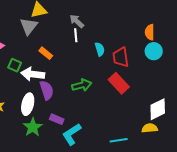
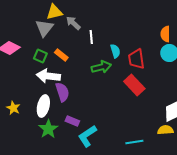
gray arrow: (77, 21) -> (73, 23), moved
green square: (15, 65) -> (40, 56), moved
green arrow: (82, 85) -> (101, 67), moved

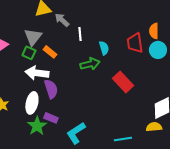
gray triangle: (44, 28) -> (33, 37), moved
red trapezoid: (136, 59) -> (135, 43), moved
purple rectangle: (72, 121) -> (51, 118), moved

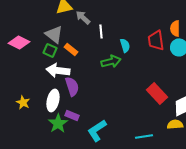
gray triangle: (33, 37) -> (54, 34), turned -30
red rectangle: (123, 82) -> (157, 93), moved

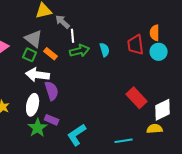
white line: (101, 31) -> (73, 36), moved
green arrow: (111, 61) -> (80, 51), moved

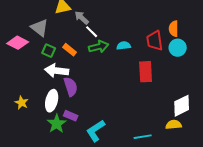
white line: (73, 36) -> (92, 32), turned -40
gray triangle: (34, 39) -> (40, 28), moved
cyan semicircle: (105, 50) -> (124, 46), turned -80
red rectangle: (137, 98) -> (146, 72), moved, turned 40

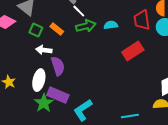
white arrow: (57, 71) -> (44, 50), size x0.7
red rectangle: (146, 72) -> (133, 51), turned 60
purple rectangle: (71, 116) -> (58, 95), size x1.5

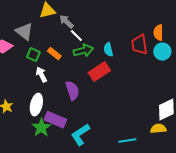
cyan semicircle: (111, 25) -> (108, 50), turned -96
white arrow: (44, 50) -> (41, 75), turned 56
red rectangle: (133, 51) -> (99, 72), moved
purple semicircle: (58, 66) -> (72, 91), moved

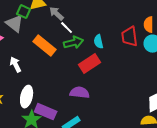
orange rectangle: (54, 54) -> (45, 46), size x1.6
green square: (33, 55) -> (24, 12), moved
white arrow: (41, 75) -> (16, 65), moved
purple semicircle: (72, 91) -> (80, 93), moved, turned -66

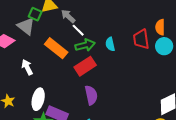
red rectangle: (90, 64) -> (85, 66), moved
purple semicircle: (80, 93) -> (91, 95), turned 72

